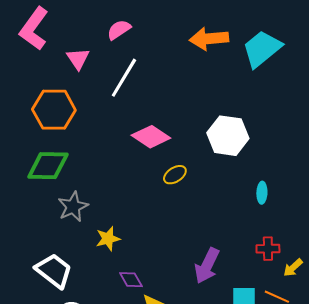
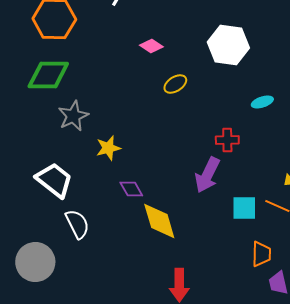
pink diamond: (151, 137) -> (151, 46), size x0.6
cyan ellipse: (262, 193) -> (262, 102), turned 70
red cross: (268, 249) -> (227, 140), moved

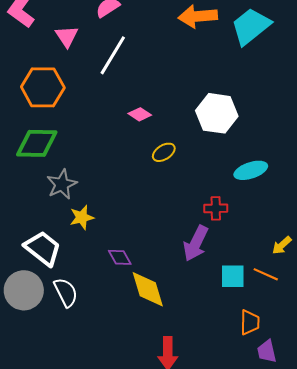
cyan ellipse: (262, 102) -> (251, 170), size x1.5
yellow star: (108, 148) -> (82, 217), moved
gray circle: (35, 262) -> (24, 290), moved

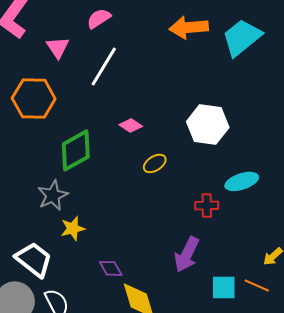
green diamond: (37, 143) -> (76, 150), moved, turned -30
red cross: (216, 208) -> (207, 205), moved

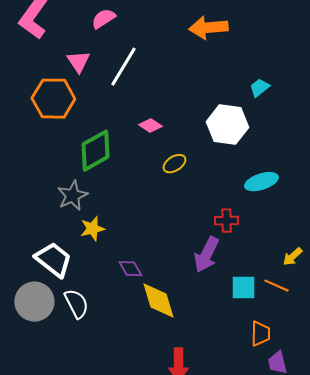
pink semicircle: (99, 18) -> (103, 19), moved
cyan trapezoid: (242, 37) -> (259, 88), moved, size x0.5
pink triangle: (58, 47) -> (78, 62), moved
red cross: (207, 205) -> (226, 221), moved

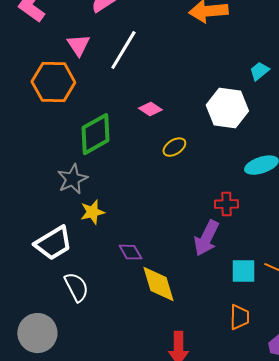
white trapezoid: (53, 260) -> (53, 243), turned 111
gray circle: (34, 302) -> (37, 333), moved
orange trapezoid: (260, 334) -> (239, 317), moved

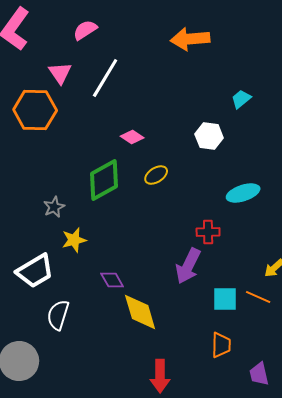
white hexagon: (227, 108) -> (209, 136), size x0.7
green diamond: (95, 134) -> (104, 180), moved
gray star: (72, 179) -> (54, 207), size x0.7
white semicircle: (76, 287) -> (58, 315), turned -136

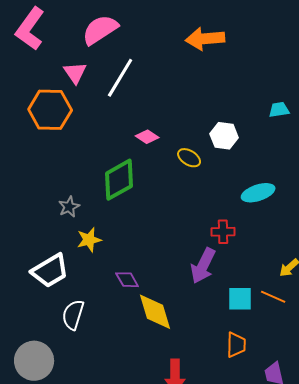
pink semicircle: (85, 30) -> (100, 30), size x1.5
cyan trapezoid: (241, 99) -> (279, 110), moved, turned 30
yellow ellipse: (156, 175) -> (189, 158), moved, turned 65

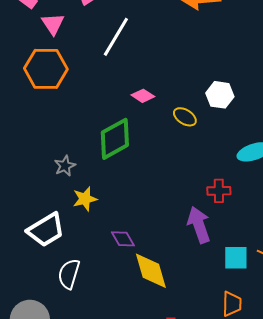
pink triangle: (75, 73) -> (53, 24), moved
purple arrow: (203, 266) -> (199, 225), turned 135

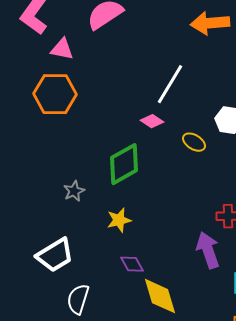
pink triangle: (53, 24) -> (62, 49), turned -45
white line: (116, 37) -> (170, 84), moved
yellow star: (85, 199) -> (119, 220), moved

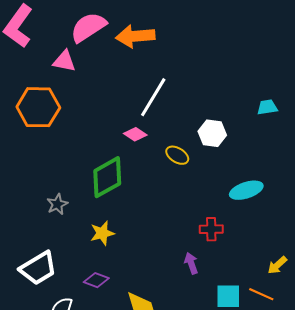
orange arrow: (210, 23) -> (135, 36), moved
pink triangle: (62, 49) -> (64, 61), moved
purple arrow: (208, 250) -> (191, 263), size x0.6
purple diamond: (132, 264) -> (96, 280), moved, turned -40

